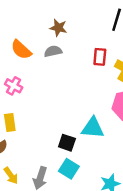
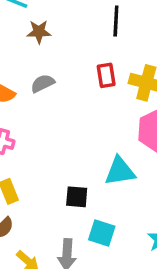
brown star: (58, 28) -> (39, 32), moved
black square: (67, 143) -> (77, 197), moved

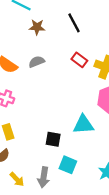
black line: (116, 21) -> (74, 23), moved, turned -36
red rectangle: (106, 75) -> (79, 60), turned -49

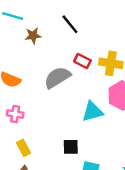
gray semicircle: (37, 62) -> (57, 78), moved, size x1.6
cyan triangle: (83, 125) -> (92, 111), moved

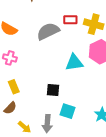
red rectangle: (82, 61) -> (70, 20), turned -32

